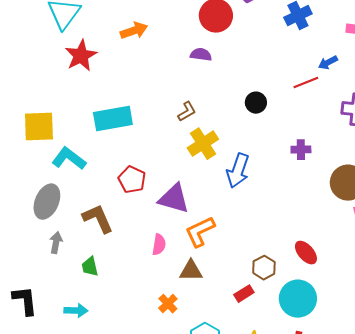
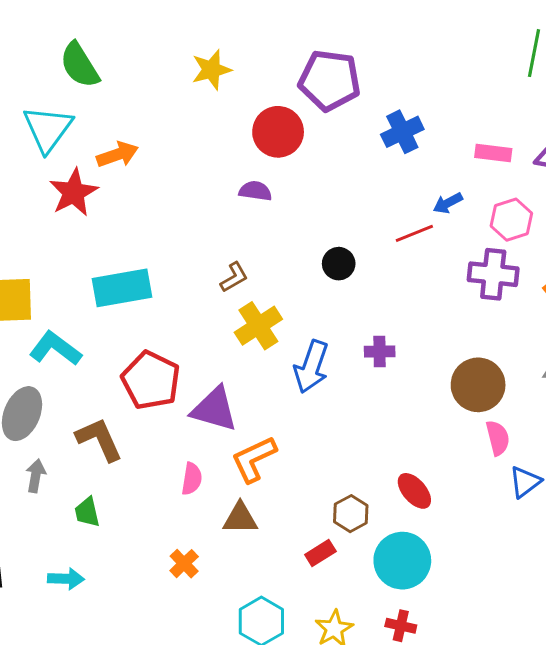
orange arrow: (134, 31) -> (117, 155), moved
purple cross: (301, 150) -> (380, 351), moved
red pentagon: (132, 180) -> (151, 380), size x1.4
orange cross: (168, 304) -> (184, 564), moved

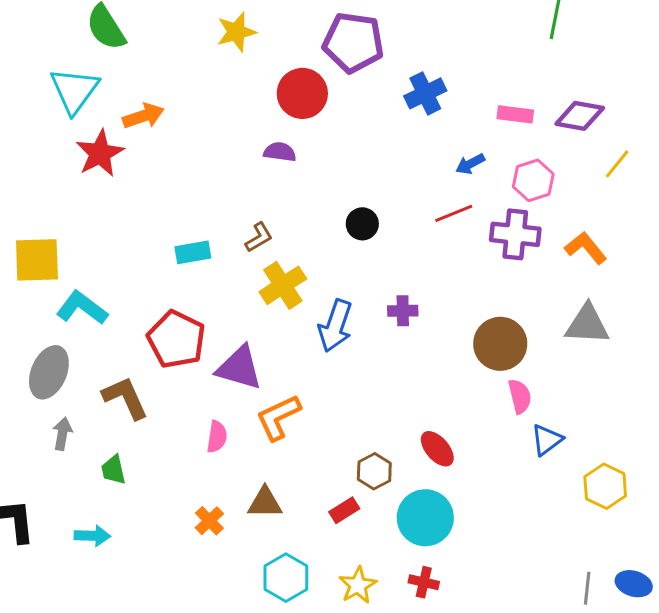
red line: (414, 233) -> (454, 213), moved
cyan rectangle: (122, 288) -> (193, 252), moved, size x0.6
brown triangle: (240, 518) -> (265, 503), moved

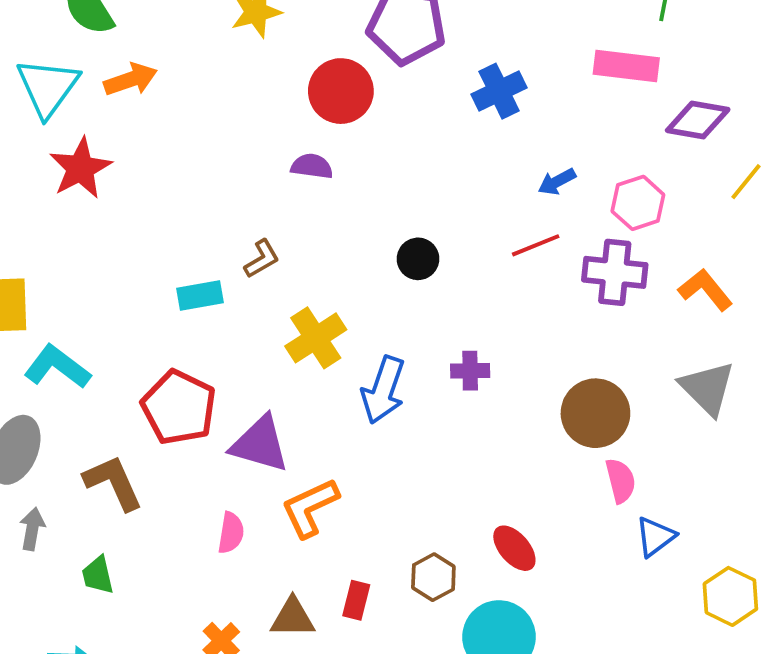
pink rectangle: (515, 114) -> (626, 66), moved, size x1.4
orange arrow: (143, 116) -> (131, 79), moved
brown L-shape: (259, 237) -> (262, 259), moved
gray triangle: (587, 324) -> (707, 388), turned 42
red rectangle: (344, 510) -> (356, 600), moved, turned -44

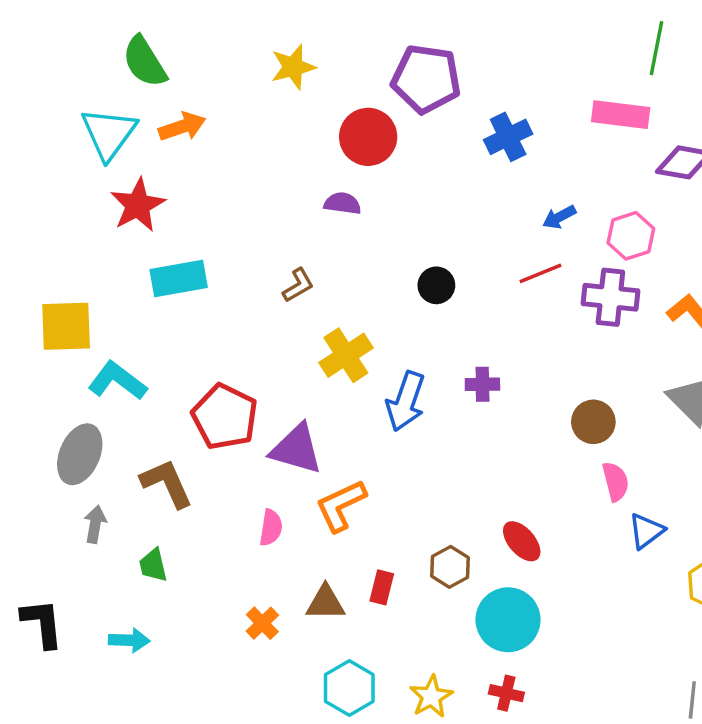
cyan rectangle: (200, 296) -> (179, 278), moved, size x1.4
brown circle: (595, 413) -> (593, 422), size x0.7

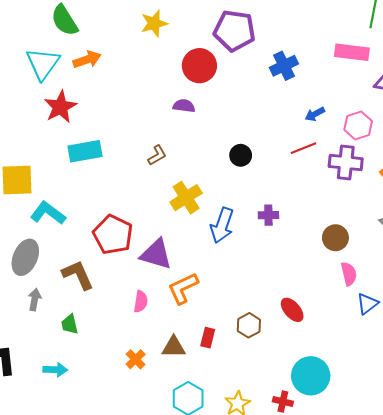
cyan circle: (508, 620) -> (311, 376), moved

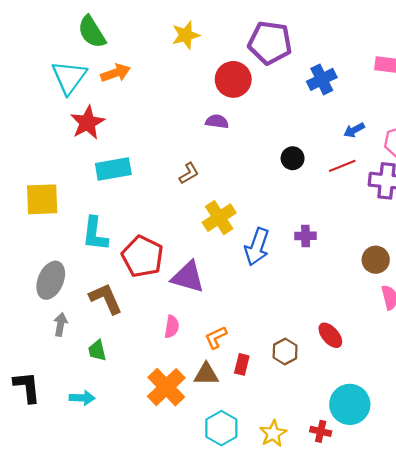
black circle: (241, 155) -> (293, 158), moved
cyan L-shape: (48, 213) -> (95, 234), moved, turned -120
orange L-shape: (183, 288) -> (216, 337), moved, size x0.7
orange cross: (136, 359) -> (166, 387), size x1.8

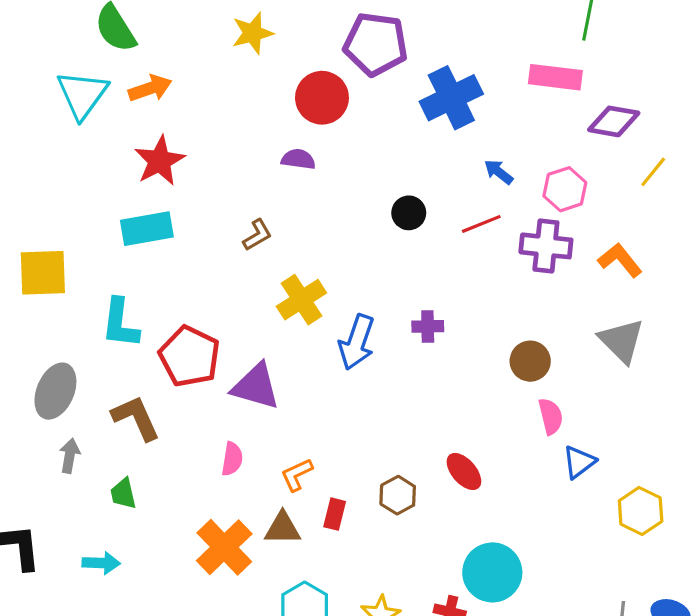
blue cross: (322, 79) -> (451, 98), size x1.4
red star: (87, 123) -> (160, 161), moved
blue arrow: (354, 130) -> (499, 172), turned 66

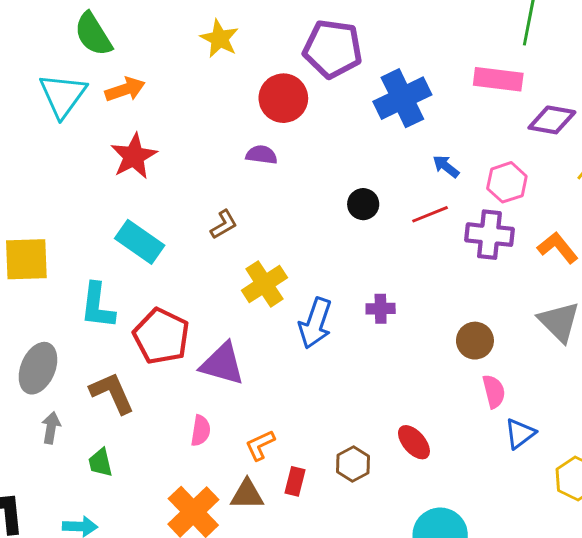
yellow star: (253, 33) -> (219, 39), turned -30
cyan rectangle: (147, 229) -> (140, 242), moved, turned 45

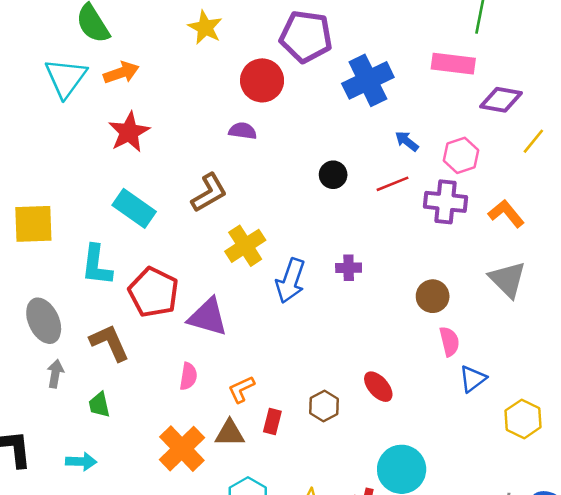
brown L-shape: (224, 224) -> (209, 193), size x1.5
gray ellipse: (38, 368) -> (44, 321), turned -48

